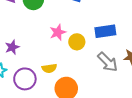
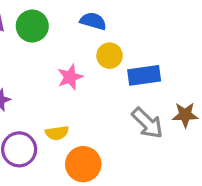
yellow circle: (77, 42) -> (110, 56), moved

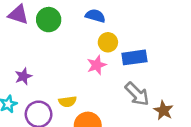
pink star: (70, 77) -> (97, 65), moved
brown star: (185, 115) -> (163, 110), moved, turned 30

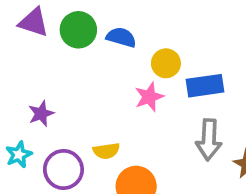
blue semicircle: (95, 16) -> (121, 37), moved
gray arrow: (137, 94) -> (209, 140), turned 48

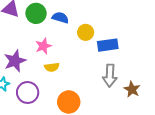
pink star: (149, 97) -> (43, 46), moved
purple star: (41, 114) -> (15, 61), size x1.5
yellow semicircle: (106, 151) -> (52, 67), moved

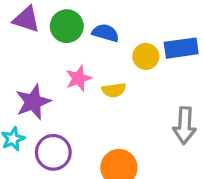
blue rectangle: (108, 45) -> (181, 48), moved
yellow semicircle: (52, 67) -> (114, 90), moved

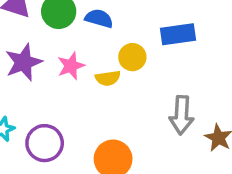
yellow circle: (146, 56) -> (132, 57), moved
purple star: (33, 102) -> (24, 62), moved

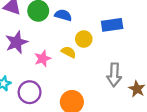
pink star: (71, 66) -> (43, 59), moved
yellow semicircle: (108, 78) -> (69, 52), turned -144

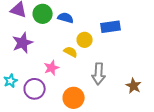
pink star: (43, 59) -> (52, 68), moved
gray arrow: (114, 75) -> (99, 74), moved

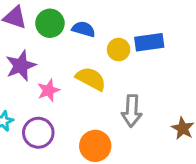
yellow circle: (85, 40) -> (119, 50), moved
yellow semicircle: (71, 52) -> (91, 79), size x1.5
pink star: (52, 68) -> (49, 90), moved

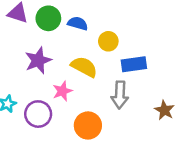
blue rectangle: (149, 42) -> (134, 64), moved
purple star: (21, 66) -> (38, 60), moved
pink star: (49, 90) -> (62, 91), moved

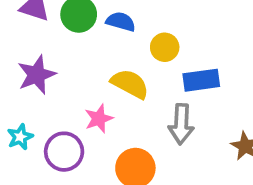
purple star: (38, 60) -> (37, 75), moved

